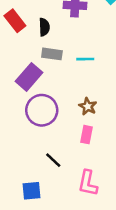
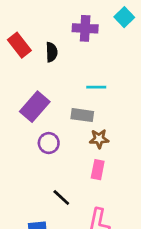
gray rectangle: (52, 54) -> (82, 115), moved
brown star: (88, 106) -> (99, 139), turned -30
purple circle: (42, 110) -> (49, 143), size x0.6

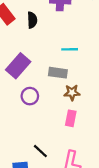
black line: (61, 198) -> (40, 151), moved

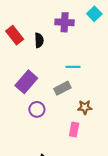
gray rectangle: (58, 73) -> (62, 88), turned -35
brown star: (72, 93) -> (85, 107), moved

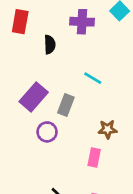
red rectangle: (15, 35) -> (20, 22), moved, turned 48
cyan line: (73, 67) -> (93, 78), turned 32
gray rectangle: (62, 88) -> (66, 105), moved, turned -42

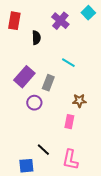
purple cross: (82, 22) -> (60, 21), turned 36

